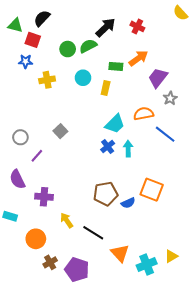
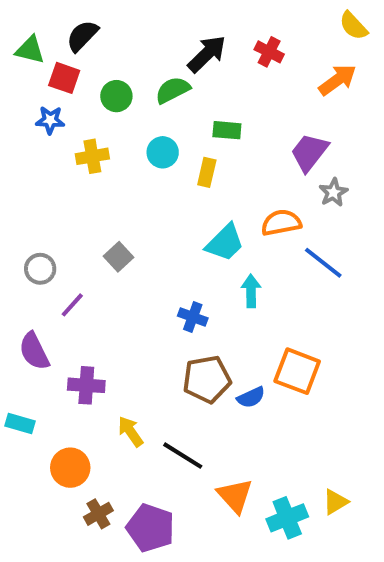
green circle: (68, 49) -> (116, 96), moved
orange arrow: (138, 58) -> (337, 80), moved
blue cross: (108, 146) -> (193, 317), moved, turned -32

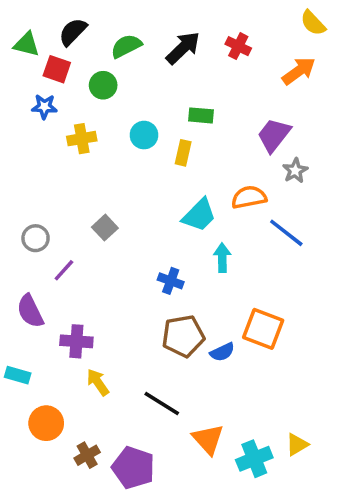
green semicircle: (173, 90) -> (126, 46), moved
yellow arrow: (130, 431) -> (98, 382), moved
orange circle: (70, 468) -> (46, 423), moved

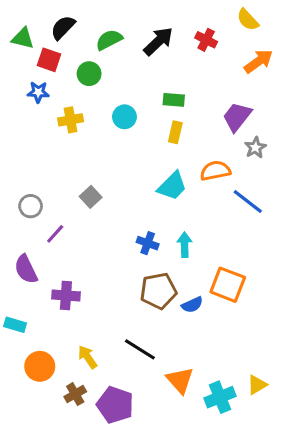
yellow semicircle: (313, 23) -> (248, 20), moved
yellow rectangle: (183, 153) -> (175, 132), moved
cyan arrow: (222, 258) -> (185, 245), moved
yellow arrow: (98, 382) -> (88, 357), moved

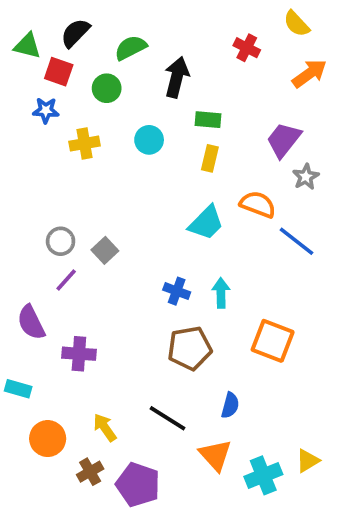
black arrow: (158, 41) -> (177, 77), moved, turned -32
orange semicircle: (215, 171) -> (258, 204), turned 32
gray square: (91, 197) -> (105, 250), moved
gray circle: (31, 206) -> (61, 241), moved
blue semicircle: (192, 305) -> (230, 405), moved, turned -50

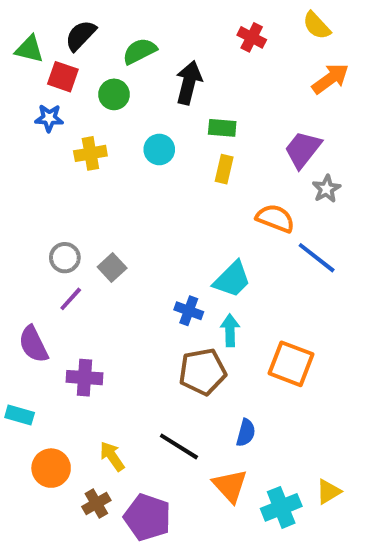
red cross: (247, 48) -> (252, 37), moved
cyan trapezoid: (206, 223) -> (232, 279), moved
cyan arrow: (221, 293) -> (230, 330), moved

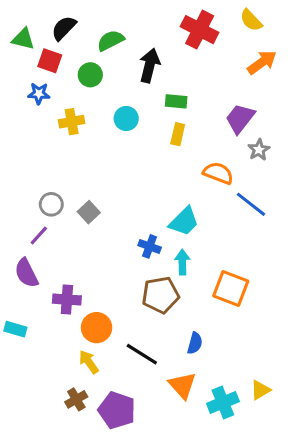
red cross: (252, 37) -> (200, 30), size x1.6
purple line: (71, 299) -> (39, 236), moved
orange circle: (51, 468) -> (97, 328), moved

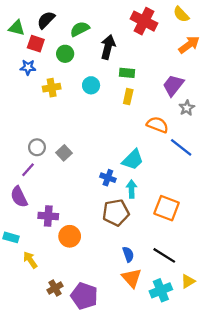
blue semicircle: (195, 343) -> (128, 254), moved, turned -35
black line: (142, 354) -> (164, 255), moved
yellow arrow: (89, 362) -> (30, 260), moved

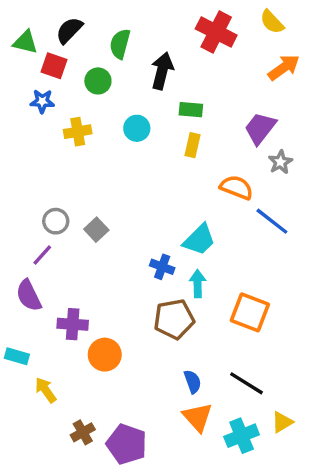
green semicircle: (80, 29) -> (120, 44), turned -48

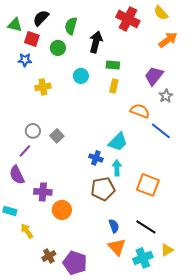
yellow cross: (78, 132) -> (43, 87), moved

